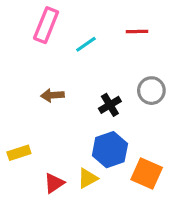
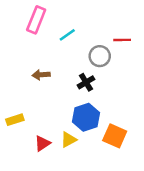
red line: (137, 31) -> (122, 40), moved
gray circle: (151, 91) -> (100, 56), moved

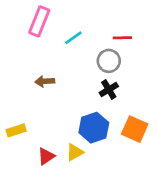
red line: (122, 40) -> (122, 38), moved
black cross: (86, 82) -> (109, 89), moved
orange square: (115, 136) -> (135, 129), moved

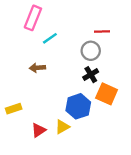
cyan line: (73, 38) -> (50, 38), moved
orange square: (135, 129) -> (107, 94), moved

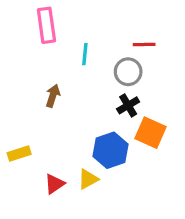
pink rectangle: (33, 18) -> (46, 25), turned -30
cyan line: (50, 38) -> (85, 54), moved, turned -49
brown arrow: (37, 68) -> (53, 96), turned 112

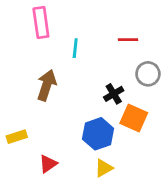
gray circle: (128, 72) -> (148, 74), moved
brown arrow: (53, 96) -> (47, 85), size x1.5
yellow triangle: (88, 179) -> (104, 168), moved

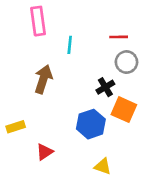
gray circle: (148, 74) -> (126, 62), moved
yellow triangle: (104, 168) -> (103, 166), moved, turned 48

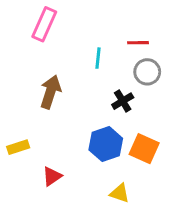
pink rectangle: (38, 21) -> (44, 24), turned 32
cyan line: (70, 45) -> (98, 58), moved
orange square: (124, 110) -> (144, 149), moved

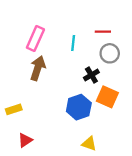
pink rectangle: (44, 24) -> (35, 39), moved
orange square: (144, 149) -> (107, 97), moved
red triangle: (52, 176) -> (25, 140), moved

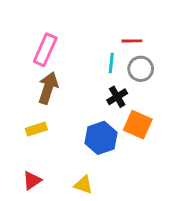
cyan line: (73, 43) -> (111, 63), moved
yellow rectangle: (14, 109) -> (36, 129), moved
yellow triangle: (89, 144) -> (83, 185), moved

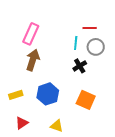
orange square: (138, 125) -> (86, 100), moved
yellow rectangle: (36, 129) -> (16, 95), moved
blue hexagon: (101, 138) -> (48, 94), moved

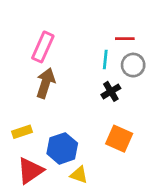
blue hexagon: (48, 94) -> (62, 148), moved
red triangle: (22, 123) -> (30, 171), size x1.5

